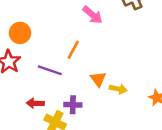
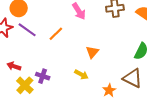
purple line: (50, 70) -> (27, 30), moved
orange triangle: (98, 79) -> (92, 52), moved

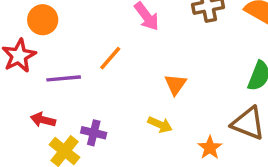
purple line: (27, 30) -> (64, 78), moved, turned -36

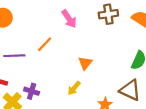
yellow arrow: (160, 125) -> (74, 88), turned 104

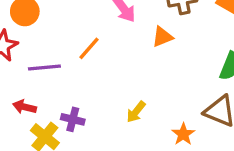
orange triangle: (85, 63) -> (162, 37), moved, turned 32

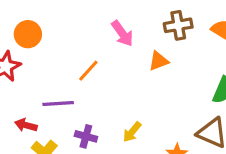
purple line: (44, 67) -> (58, 103), moved
purple cross: (73, 119) -> (86, 136), moved

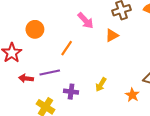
orange circle: (28, 34) -> (35, 29), moved
red arrow: (26, 125) -> (26, 78), moved

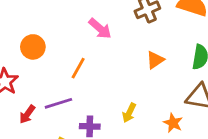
orange triangle: (112, 35) -> (155, 60), moved
red arrow: (26, 78) -> (27, 114), turned -56

